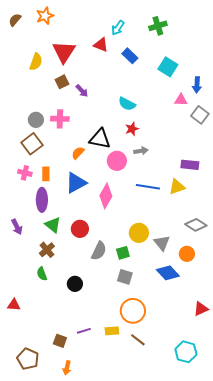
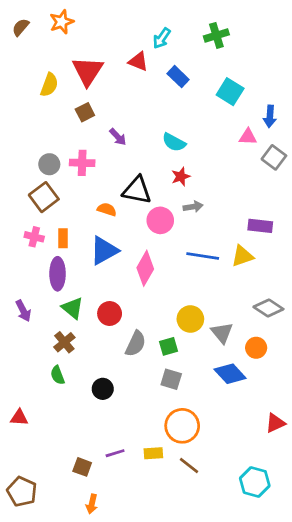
purple arrow: (82, 91) -> (118, 137), moved
orange semicircle: (78, 153) -> (107, 209), turned 64
brown pentagon: (28, 359) -> (22, 492), moved

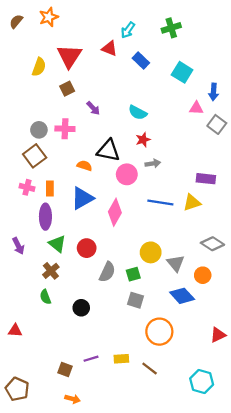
orange circle: (182, 426) -> (159, 332), moved
orange arrow: (92, 504) -> (73, 399), turned -88

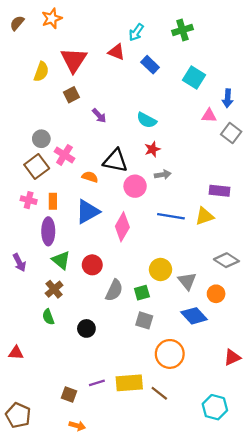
pink cross: (65, 129) -> (64, 155), moved, turned 30
yellow rectangle: (121, 359) -> (129, 383), size x1.6

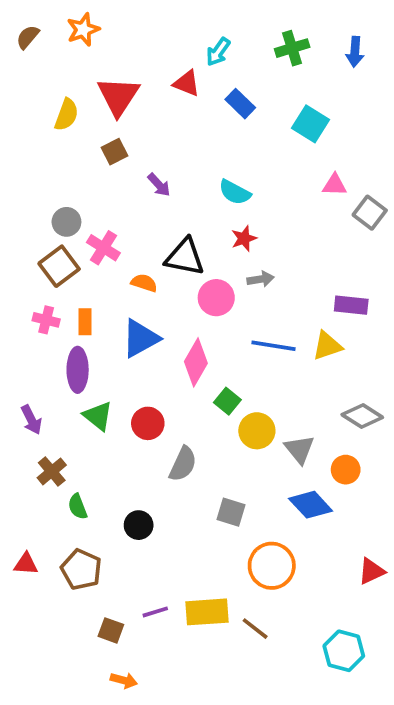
blue arrow: (228, 98) -> (355, 52), moved
brown cross: (54, 289) -> (52, 471), moved
green square: (142, 293) -> (227, 401), moved, turned -35
brown pentagon: (18, 415) -> (81, 569), moved

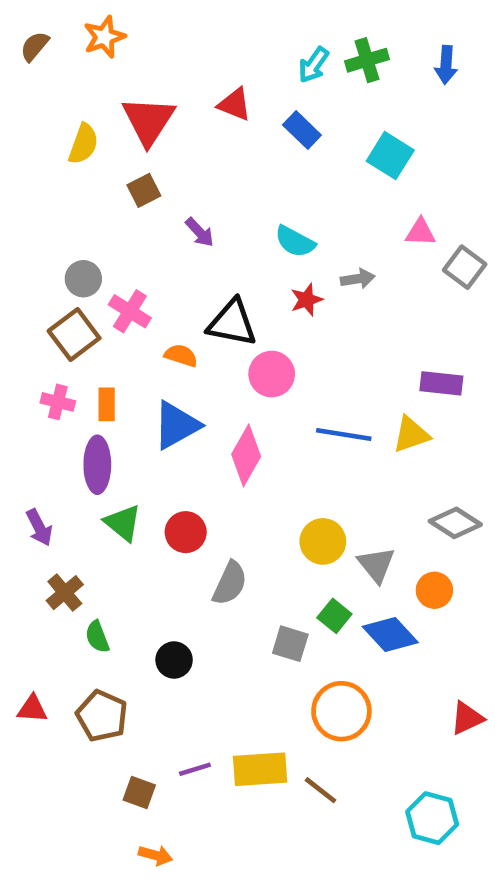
cyan arrow: (218, 52) -> (314, 65), moved
gray arrow: (261, 279) -> (358, 279), moved
green square: (227, 401) -> (334, 616), moved

